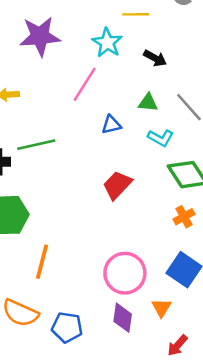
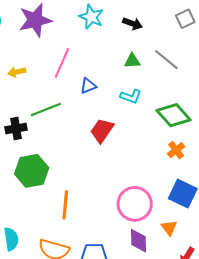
pink line: (85, 84) -> (62, 63), moved
blue triangle: (111, 125) -> (88, 86), moved
cyan L-shape: (160, 138) -> (131, 96), moved
red trapezoid: (117, 185) -> (102, 130), moved

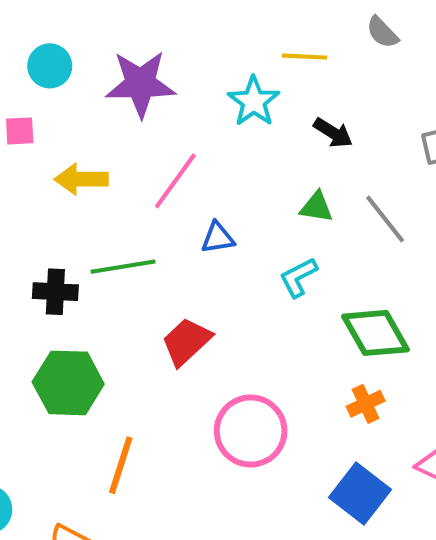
yellow arrow: (17, 72) -> (81, 179), size x1.4
cyan L-shape: (131, 96) -> (298, 277), turned 120
red trapezoid: (102, 130) -> (186, 342), moved
pink circle: (135, 204) -> (251, 431), moved

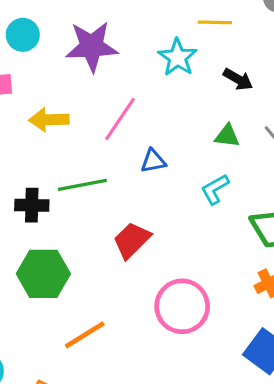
orange line: (121, 465) -> (85, 335), turned 42

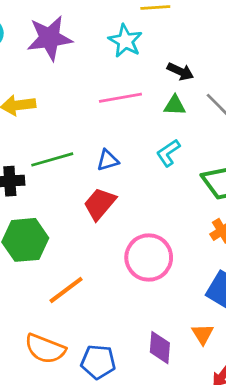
black arrow: (238, 79) -> (180, 71), moved
pink line: (120, 119) -> (120, 98), moved, turned 51
blue triangle: (153, 161) -> (108, 160), moved

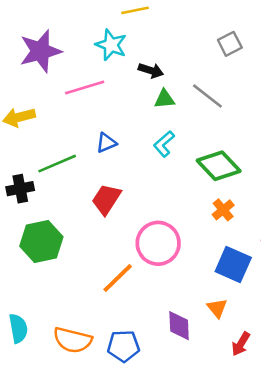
black arrow: (180, 71) -> (151, 70), moved
pink line: (120, 98) -> (85, 87), moved
blue triangle: (108, 160) -> (106, 143), moved
orange line: (66, 290) -> (118, 278), moved

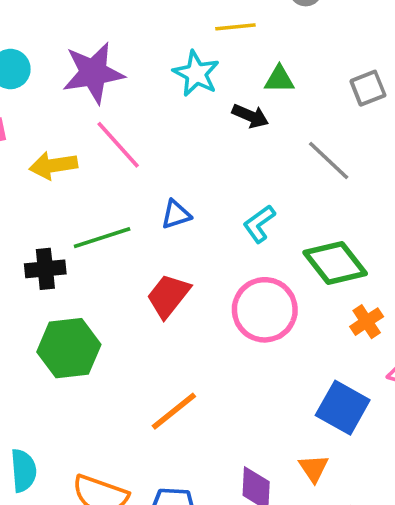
pink line: (85, 87) -> (118, 145), moved, turned 60
green triangle: (164, 99) -> (279, 79), moved
orange cross: (223, 210) -> (367, 322), moved
pink circle: (158, 243) -> (265, 310), moved

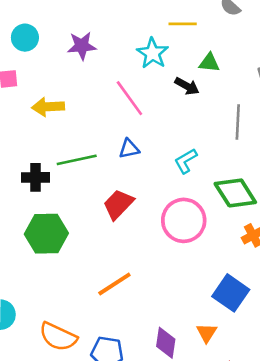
purple star: (93, 73) -> (82, 46), size x0.7
pink line: (118, 145) -> (129, 98), moved
gray line: (329, 161) -> (238, 122), turned 44

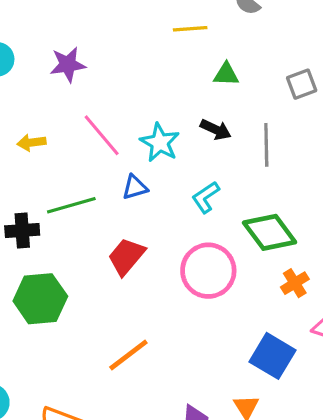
cyan star: (152, 53) -> (160, 143), moved
black arrow: (187, 86) -> (216, 130), moved
pink line: (129, 98) -> (102, 135), moved
yellow arrow: (48, 107) -> (31, 143), size x0.7

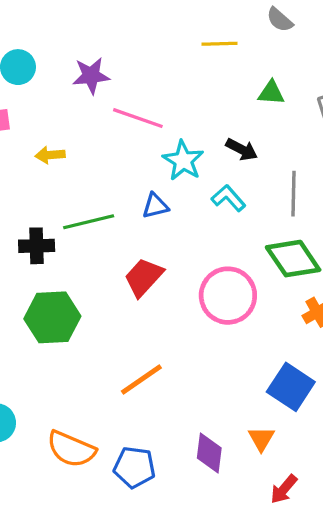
green triangle: (226, 74) -> (271, 93), moved
pink line: (102, 135) -> (138, 118), moved, turned -33
gray line: (266, 145) -> (293, 194), moved
cyan L-shape: (206, 197) -> (228, 198), moved, turned 80

